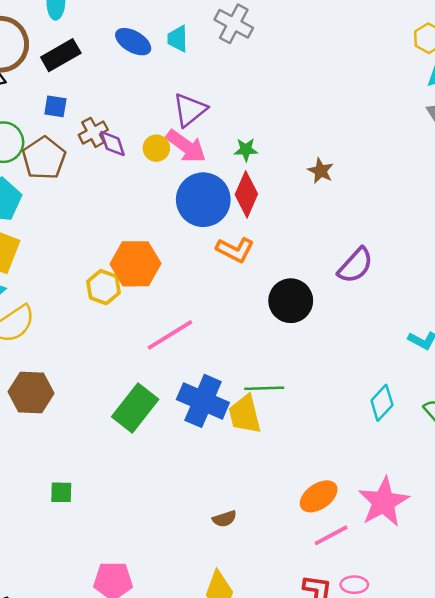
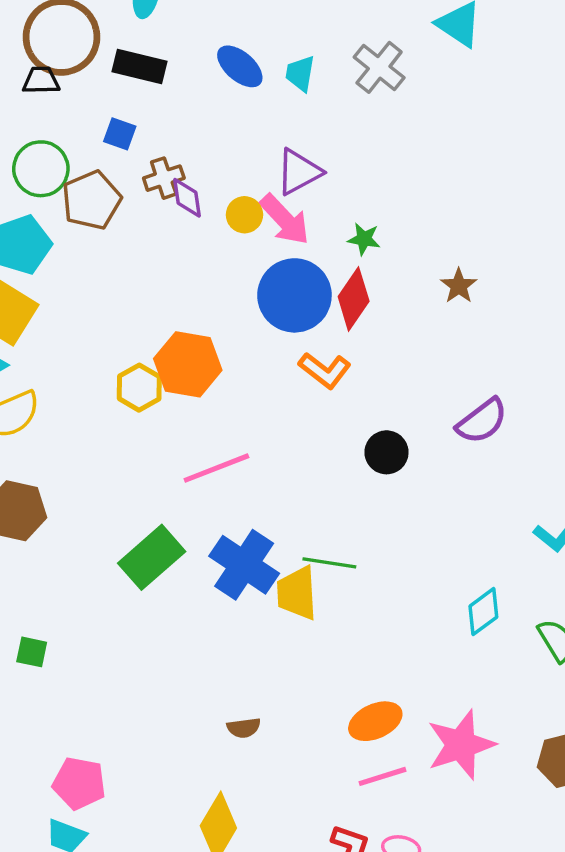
black rectangle: (61, 55) -> (140, 66), turned 33
black circle: (291, 301) -> (386, 452), size x0.7

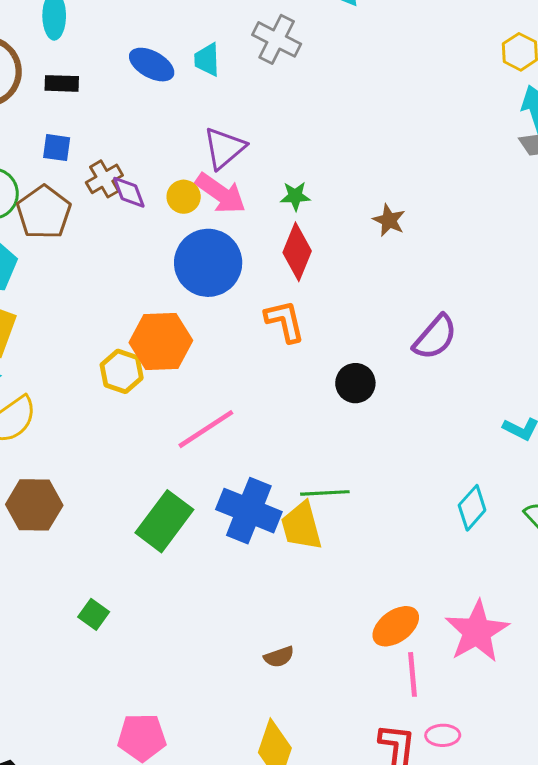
black rectangle: (140, 66) -> (62, 83), size x0.7
blue circle: (294, 295) -> (208, 263), moved
orange L-shape: (325, 370) -> (285, 321), turned -129
green square: (32, 652) -> (94, 614), moved, turned 36
pink line: (382, 776) -> (412, 674), turned -66

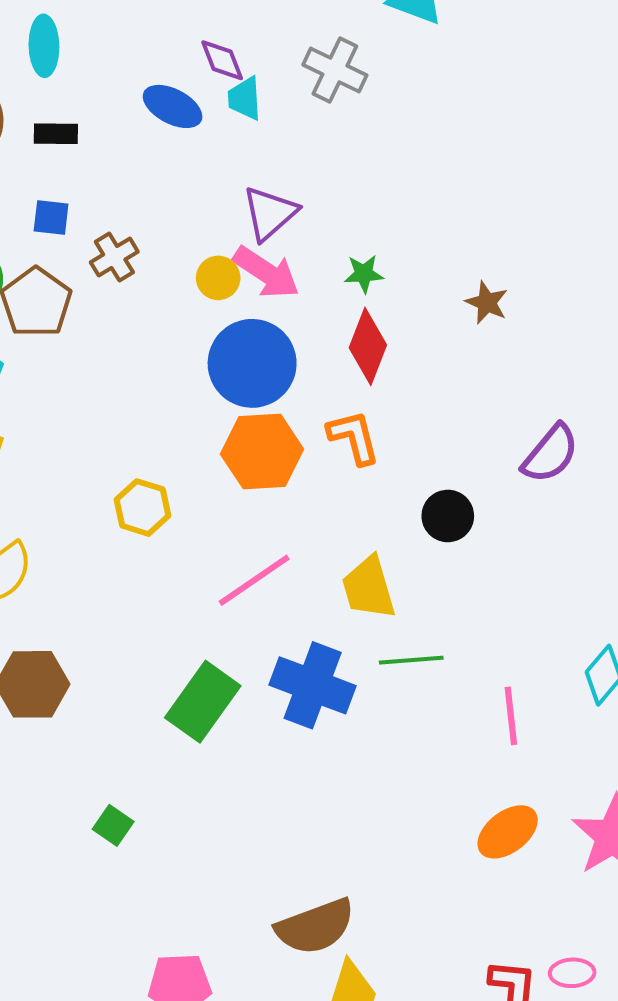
purple diamond: (129, 192) -> (222, 60), moved
orange hexagon: (161, 342) -> (262, 452), moved
yellow trapezoid: (301, 526) -> (369, 588), moved
brown semicircle: (279, 657) -> (315, 927), moved, size x2.0
pink line: (412, 674) -> (511, 716), moved

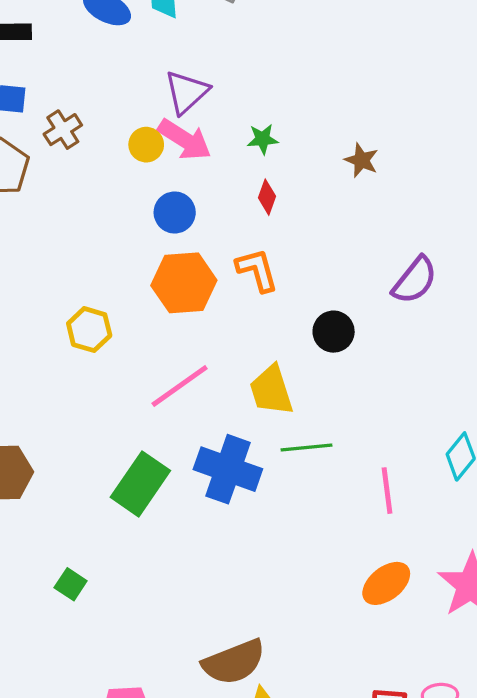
red diamond: (368, 346) -> (267, 197), size x0.6
blue circle: (252, 363) -> (175, 212), size x0.6

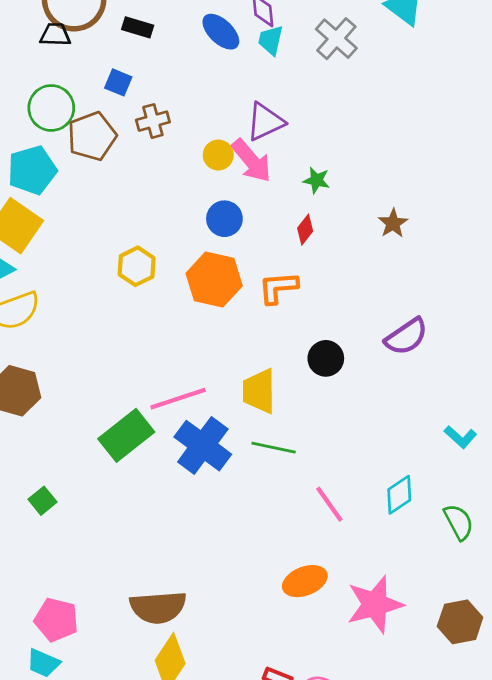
orange L-shape: (257, 270) -> (278, 288), turned -96
yellow hexagon: (89, 330) -> (137, 266), moved
pink line: (180, 386) -> (178, 399), moved
pink line: (387, 491) -> (329, 504), turned -45

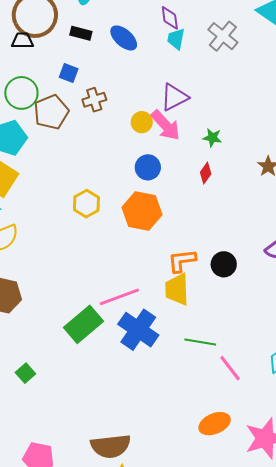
blue ellipse: (221, 32) -> (124, 38), moved
orange L-shape: (278, 288) -> (182, 261), moved
green line: (274, 448) -> (200, 342), moved

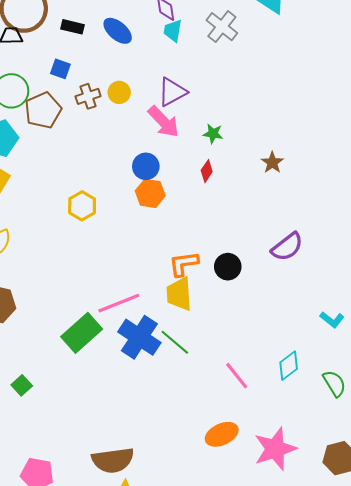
yellow circle: (142, 122) -> (119, 92), moved
orange hexagon: (142, 211) -> (150, 193), moved, size x0.7
green line: (200, 342) -> (175, 342), moved, turned 32

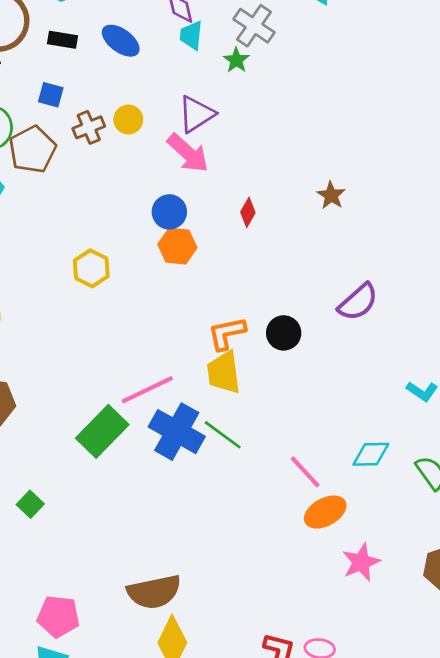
green star: (213, 134) -> (236, 60), moved, turned 30
cyan diamond: (289, 366) -> (371, 454), turned 40
orange ellipse: (222, 434) -> (325, 512), moved
pink star: (275, 449) -> (361, 562), size x0.7

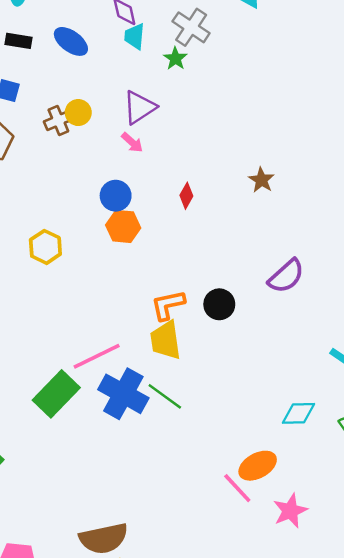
brown cross: (89, 127) -> (58, 120), moved
pink arrow: (188, 153) -> (132, 143), size x0.6
pink line: (305, 472) -> (237, 488), moved

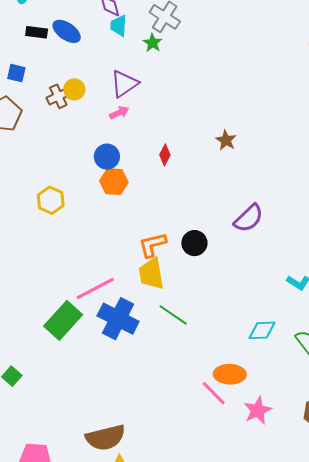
black rectangle: (18, 41) -> (37, 32), moved
pink arrow: (132, 143) -> (119, 113), turned -66
green line: (165, 396) -> (173, 315), moved
orange ellipse: (258, 466) -> (230, 374), turned 32

